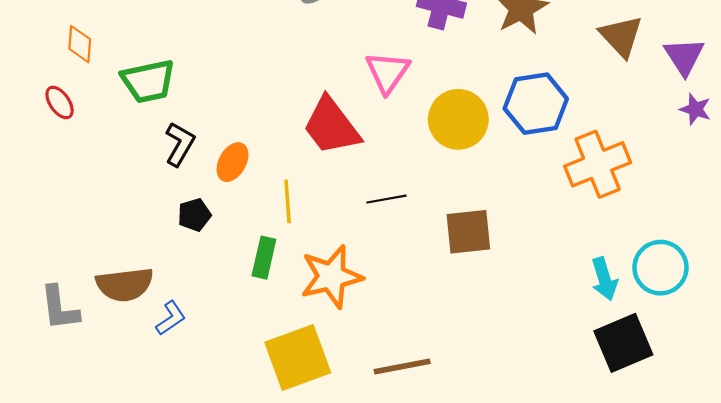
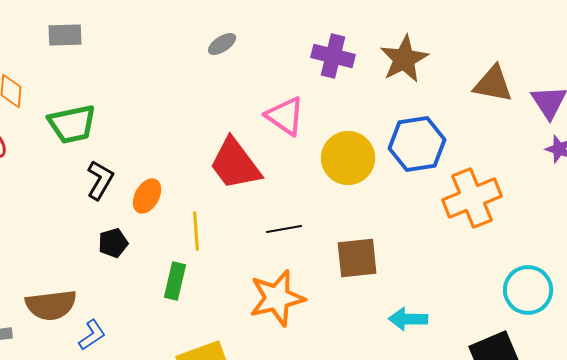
brown triangle: (621, 36) -> (493, 84), turned -36
pink triangle: (388, 72) -> (285, 116), turned -30
orange star: (331, 277) -> (277, 298), moved
cyan arrow: (604, 279) -> (408, 319), moved, turned 108

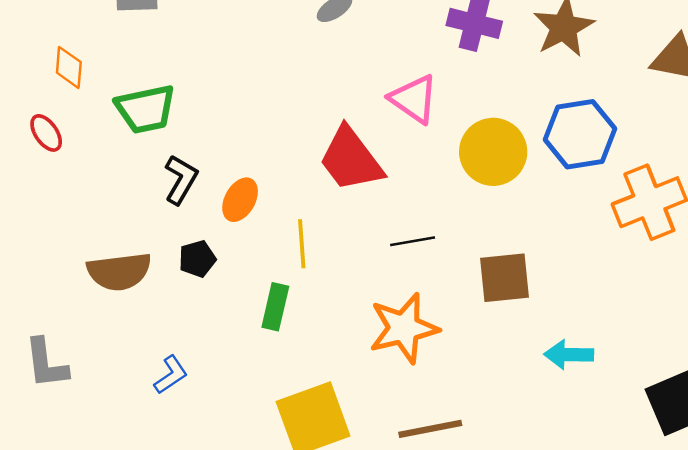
brown semicircle: (51, 305) -> (119, 271), moved

